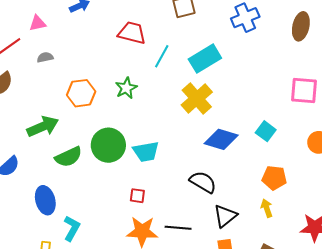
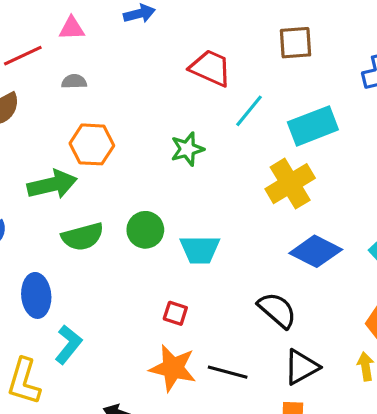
orange hexagon: (81, 93) -> (92, 144), moved
green circle: (108, 145) -> (145, 230), size x0.7

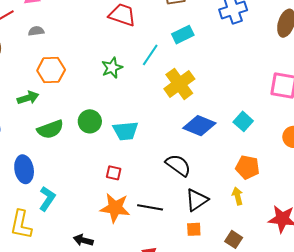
cyan line: (249, 111) -> (150, 55), moved
cyan rectangle: (313, 126) -> (183, 35), moved, size x0.7
green arrow: (52, 184) -> (28, 98), size x0.7

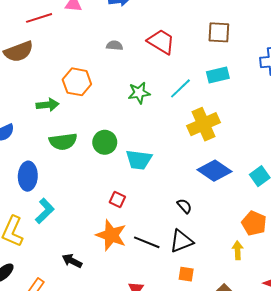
gray semicircle: (36, 31) -> (115, 45), moved
black semicircle: (178, 165) -> (184, 206), size x0.6
black triangle: (197, 200) -> (181, 241), moved

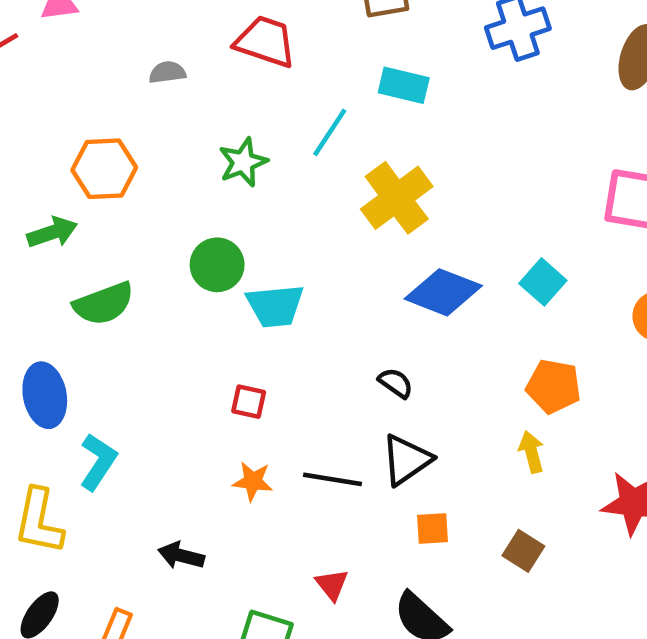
cyan rectangle: (218, 75) -> (404, 85), turned 40
green circle: (105, 142) -> (217, 265), moved
orange star: (111, 235) -> (253, 481), size x0.6

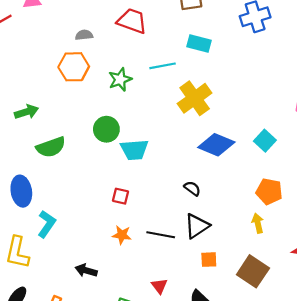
cyan line: (330, 132) -> (163, 66), turned 45
orange hexagon: (104, 169) -> (74, 67), moved
brown square: (523, 551) -> (253, 271), size x1.6

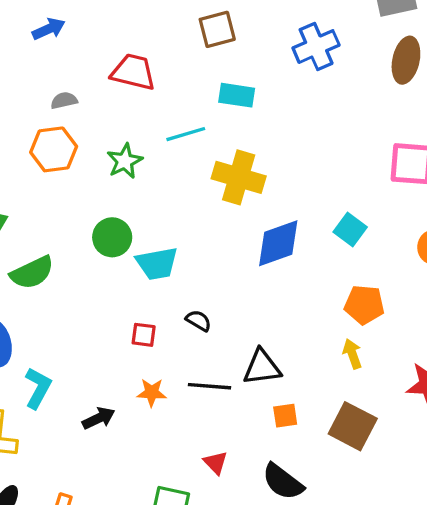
yellow cross: (195, 98) -> (239, 177), turned -32
blue diamond: (216, 145) -> (278, 243), turned -36
black semicircle: (192, 188) -> (199, 321), moved
black triangle: (197, 226) -> (262, 367), turned 32
black arrow: (86, 270) -> (99, 418), moved, turned 145

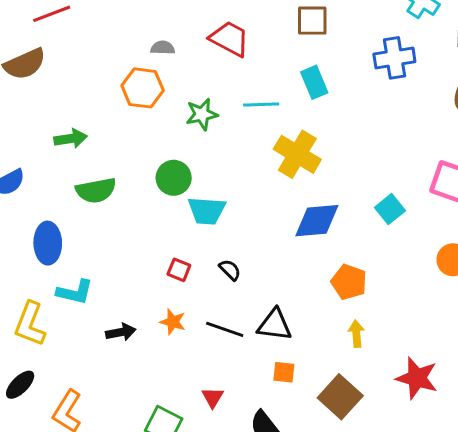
cyan rectangle: (237, 95) -> (314, 82), turned 44
cyan square: (350, 230) -> (390, 209), moved
orange pentagon: (364, 305) -> (349, 282), moved
cyan L-shape: (38, 388) -> (75, 292), turned 60

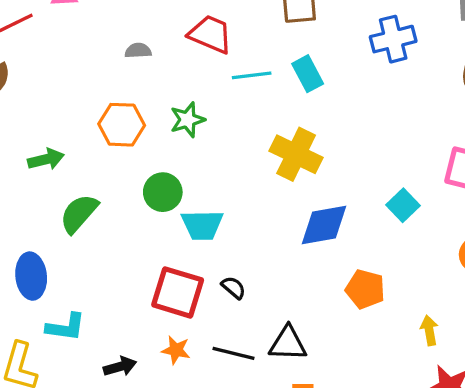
orange hexagon: (143, 88) -> (122, 125), moved
cyan line: (261, 105) -> (252, 75), moved
green semicircle: (96, 190) -> (79, 214), turned 147
red square: (179, 270) -> (178, 292), size x2.0
yellow arrow: (356, 334) -> (429, 330), moved

